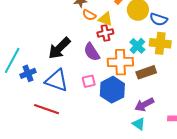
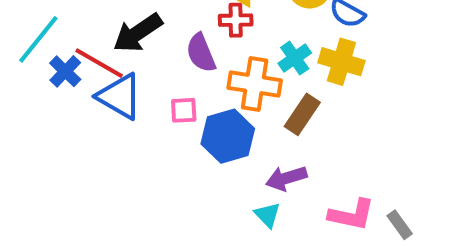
brown rectangle: (146, 72) -> (302, 114), turned -48
blue cross: (28, 73) -> (65, 71), turned -35
red line: (46, 109) -> (99, 63), moved

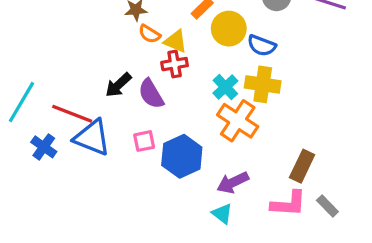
black arrow: (138, 33) -> (118, 85), moved, size x0.7
blue cross: (65, 71) -> (44, 147), moved
orange cross: (255, 84) -> (238, 121), moved, turned 33
brown rectangle: (302, 114) -> (302, 166), moved

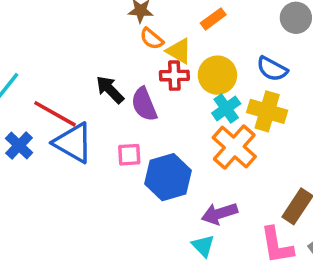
yellow circle: (229, 29) -> (217, 75), moved
black arrow: (118, 85) -> (110, 90), turned 80
pink L-shape: (288, 204) -> (277, 245), turned 69

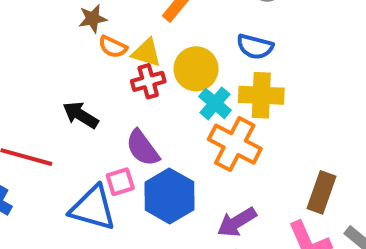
purple semicircle: (144, 104) -> (143, 148), moved
blue triangle: (73, 143) -> (93, 208), moved

